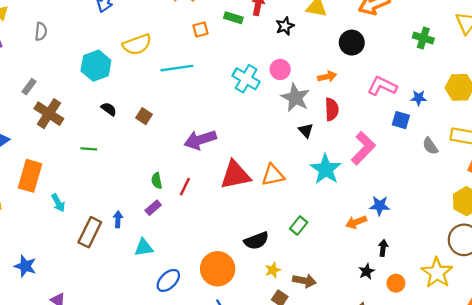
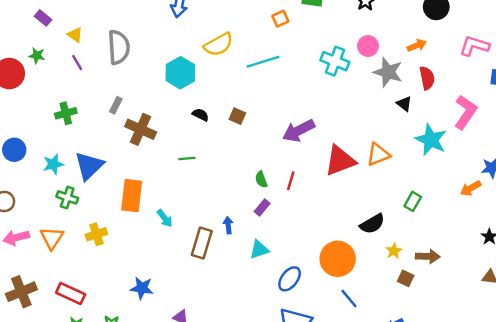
gray semicircle: (41, 31) -> (119, 47), size x1.8

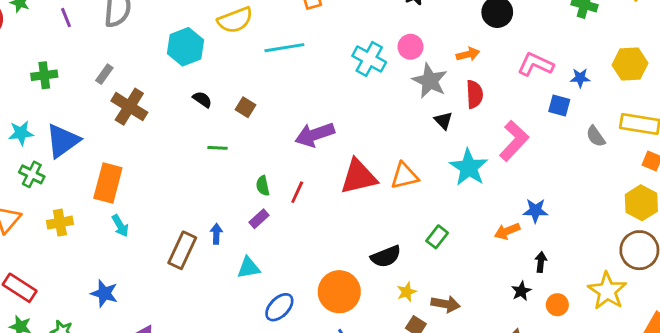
green line: (187, 158) -> (218, 148), moved
cyan arrow: (165, 218) -> (120, 226), moved

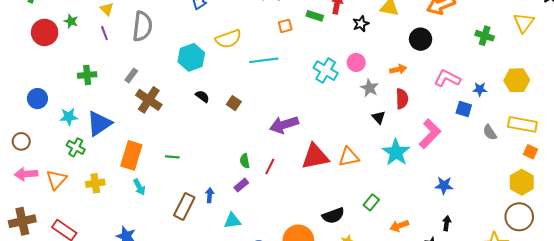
gray star: (430, 81) -> (370, 88), size x0.7
green line: (218, 148) -> (172, 157), moved
orange arrow: (507, 231) -> (399, 226), moved

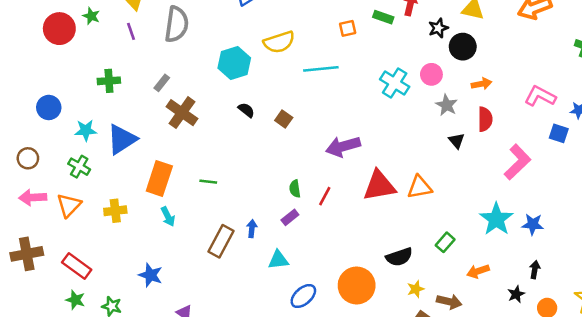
black circle: (421, 39) -> (463, 47), moved
green cross: (76, 147) -> (79, 167), moved
cyan star: (396, 152) -> (496, 219), moved

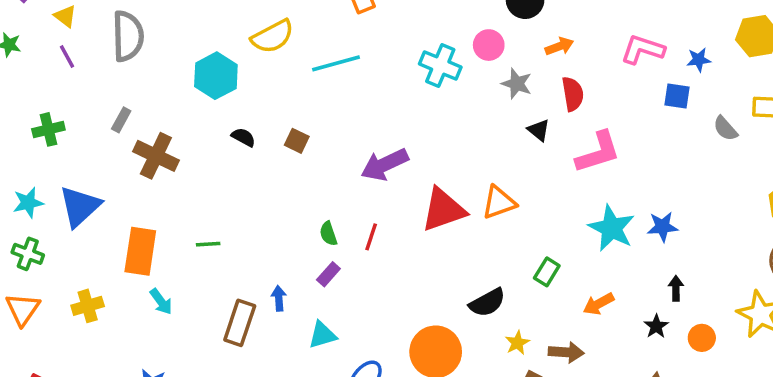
pink L-shape: (517, 162) -> (598, 152), moved, turned 36

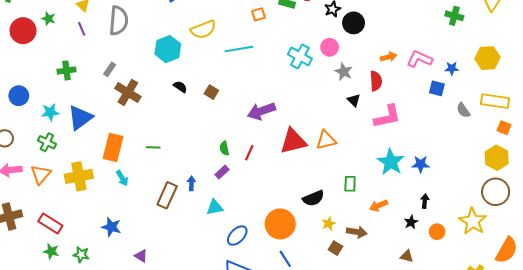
orange arrow: (559, 46) -> (389, 57), moved
green rectangle: (547, 272) -> (350, 184), turned -35
yellow cross: (88, 306) -> (79, 176), size x1.5

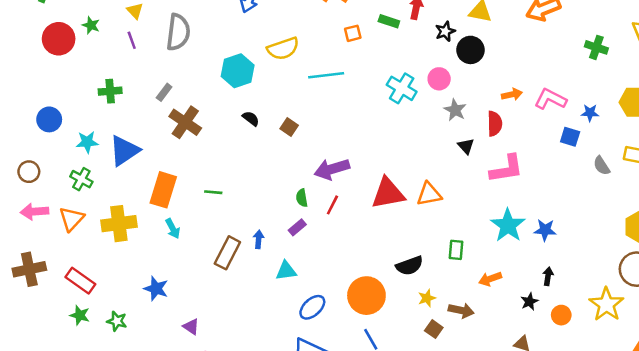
purple arrow: (261, 111) -> (332, 169), moved

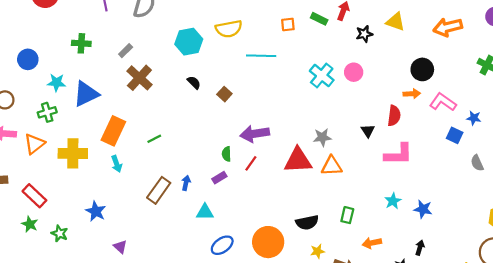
black circle: (470, 50) -> (422, 69), moved
gray star: (455, 110) -> (322, 137), moved, turned 30
green cross: (81, 179) -> (47, 112), turned 36
green line: (213, 192) -> (154, 139), turned -40
cyan star: (508, 225) -> (393, 201), size x0.6

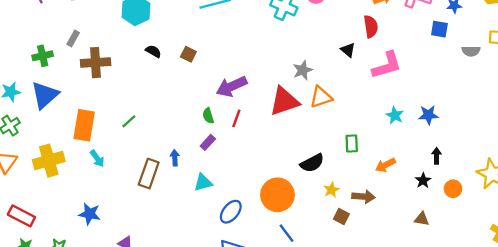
green cross: (81, 43) -> (43, 56), moved
brown cross: (139, 78) -> (96, 63), turned -30
gray semicircle: (477, 163) -> (471, 51), turned -49

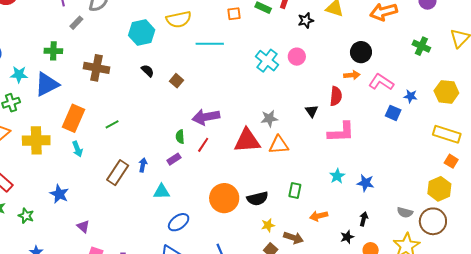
gray rectangle: (73, 38) -> (76, 23), moved
gray semicircle: (471, 51) -> (405, 212), moved
orange circle: (278, 195) -> (224, 198), moved

